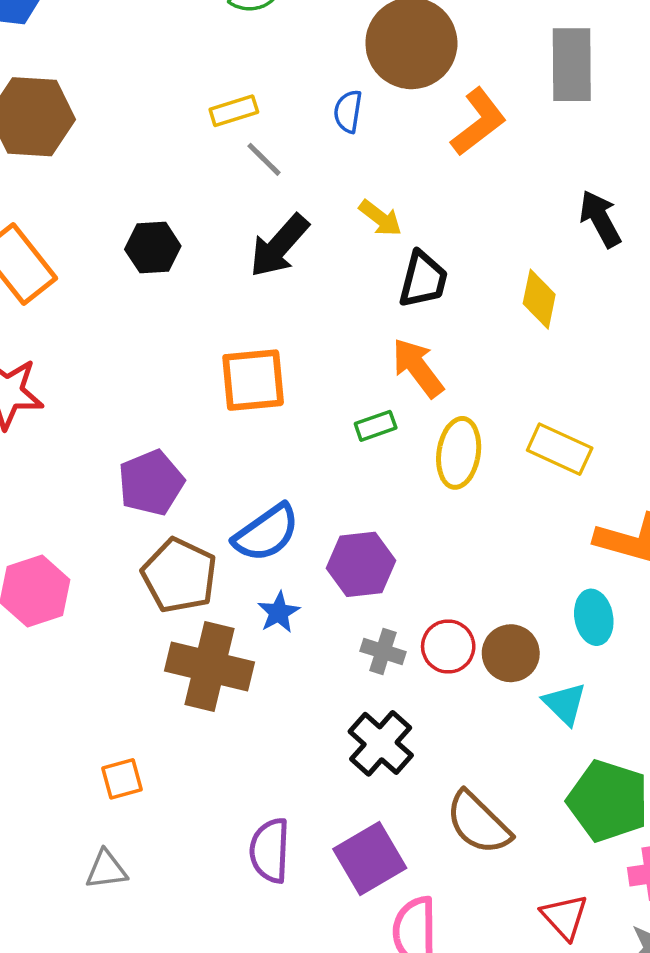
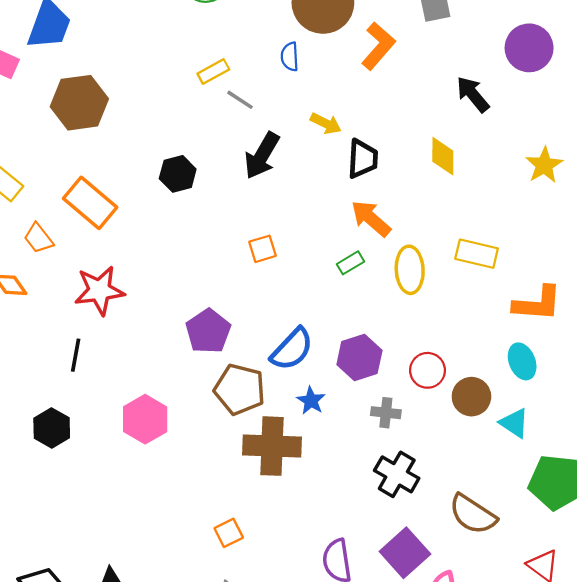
orange square: (253, 380) -> (262, 249), size x0.6
red circle: (448, 646) -> (428, 370), moved

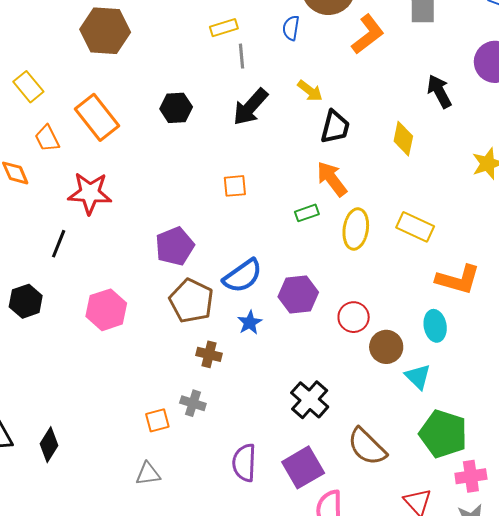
gray line: (240, 100) -> (242, 56), turned 40
gray cross: (386, 413) -> (193, 403), moved
brown cross: (272, 446) -> (209, 354), size x0.5

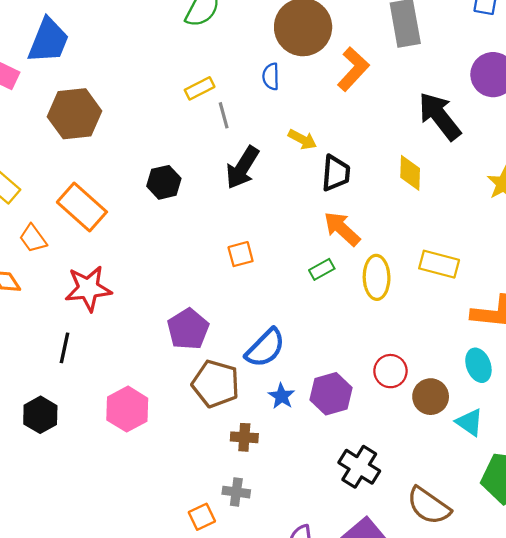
black arrow: (439, 91) -> (440, 116), size x1.4
purple hexagon: (298, 295) -> (331, 394), moved

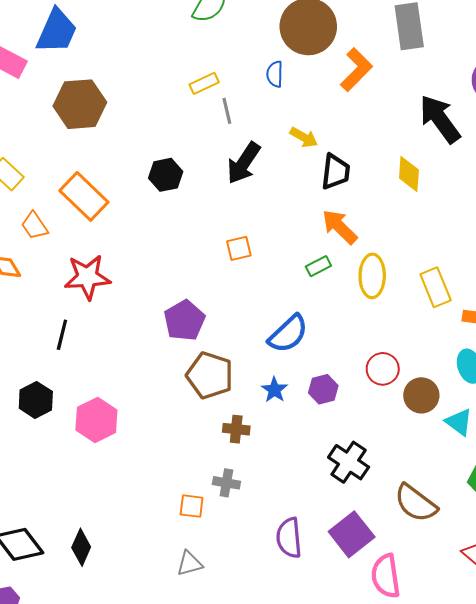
yellow rectangle: (439, 264) -> (436, 287), moved, turned 51
blue semicircle: (265, 348) -> (288, 334), moved
purple hexagon: (331, 394) -> (323, 389), size x0.7
pink hexagon: (127, 409) -> (96, 420), moved
orange square: (202, 517) -> (192, 506), turned 30

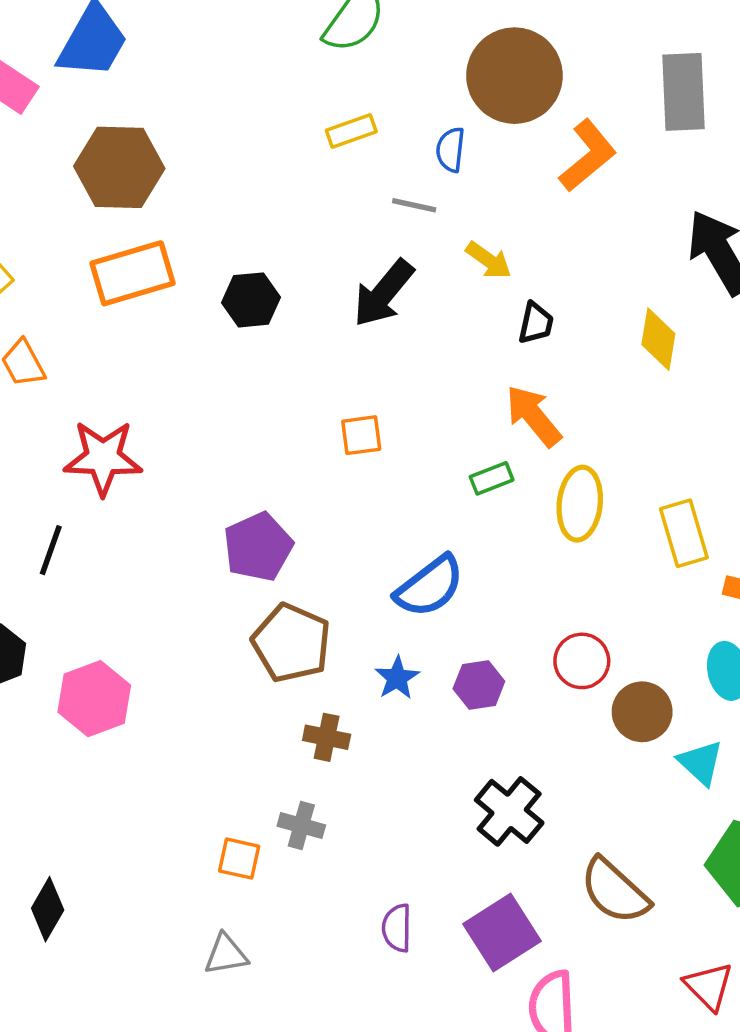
yellow rectangle: (204, 83) -> (351, 131), moved
gray line: (227, 111) -> (414, 205), moved, turned -70
black trapezoid: (336, 172) -> (536, 323), size x0.7
orange rectangle: (84, 196) -> (132, 273), moved, turned -66
purple semicircle: (289, 538) -> (397, 928), size x0.7

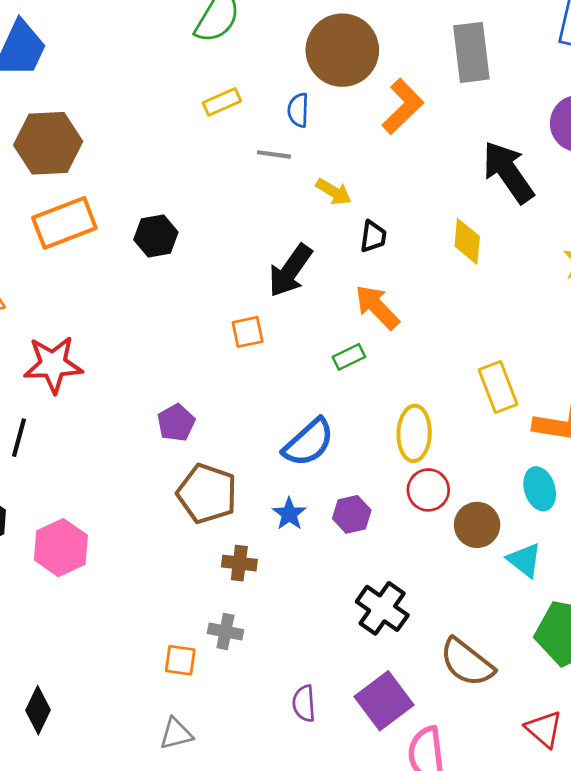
black arrow: (383, 293) -> (290, 271), moved
yellow ellipse: (580, 504) -> (414, 433), moved
purple pentagon: (258, 547) -> (176, 423), size x0.7

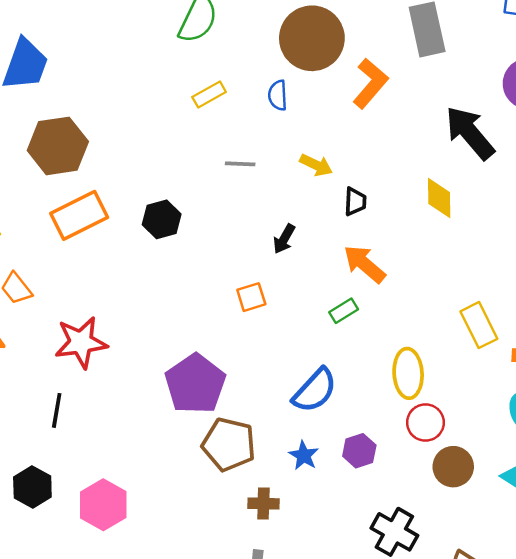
gray line: (274, 154) -> (240, 164), moved
black arrow: (290, 271) -> (284, 239), size x0.6
purple pentagon: (176, 423) -> (195, 384), size x1.8
brown circle: (477, 525) -> (453, 467), moved

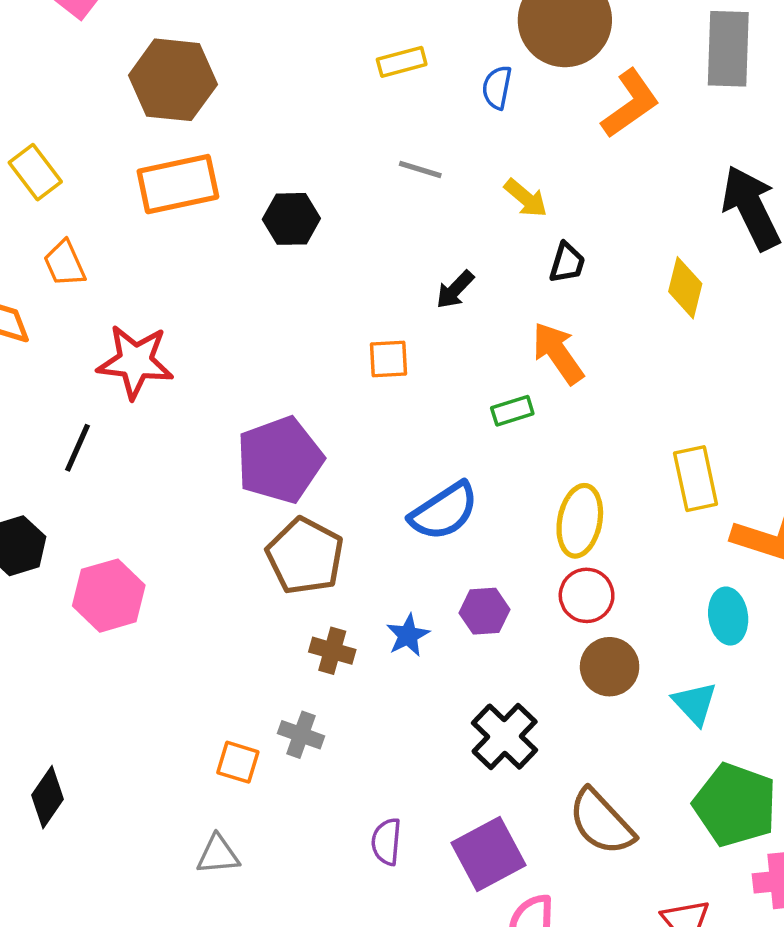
blue star: (304, 455) -> (408, 635), moved

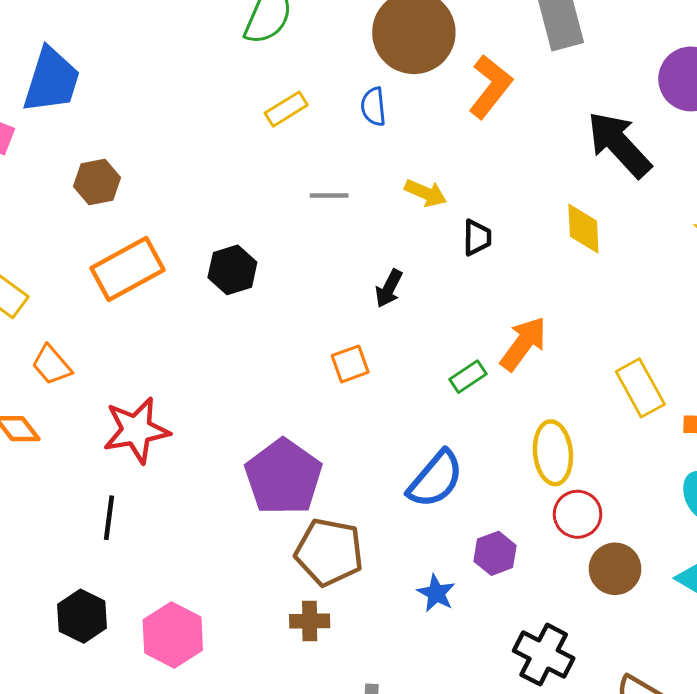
brown hexagon: (173, 80) -> (97, 182), size x0.6
orange arrow: (558, 353) -> (523, 344), moved, turned 88
brown cross: (332, 651) -> (310, 621), moved

